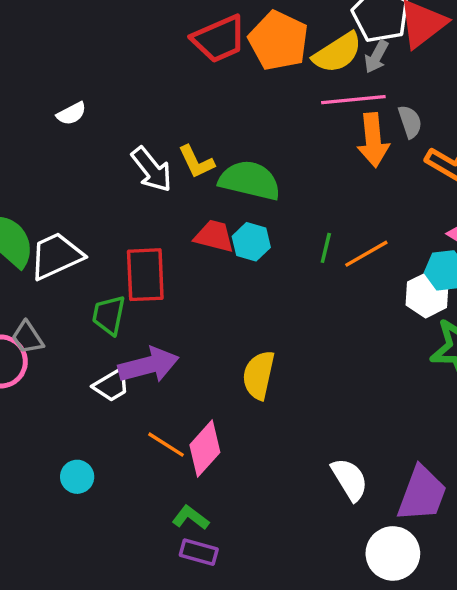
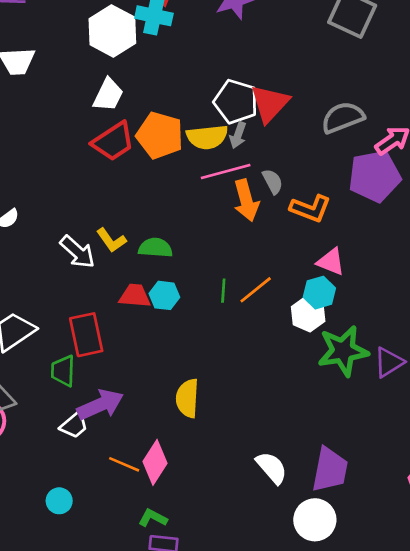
yellow semicircle: (337, 53) -> (207, 137), turned 36
green semicircle: (250, 180) -> (155, 248), size x0.7

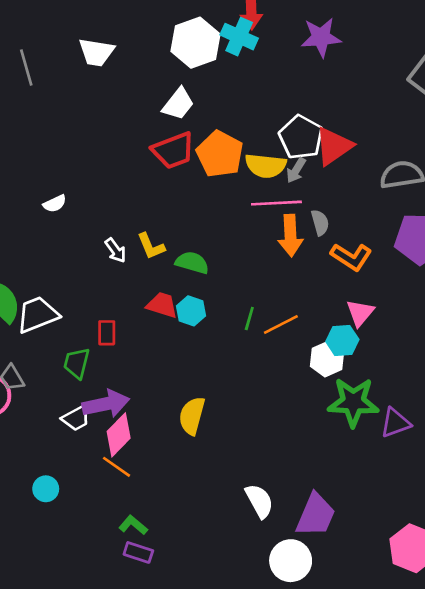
white arrow: (78, 252) -> (116, 250), size x0.7
pink triangle: (331, 262) -> (360, 313), turned 36
red rectangle: (86, 335) -> (107, 333), size x0.6
pink diamond: (155, 462) -> (119, 435), moved

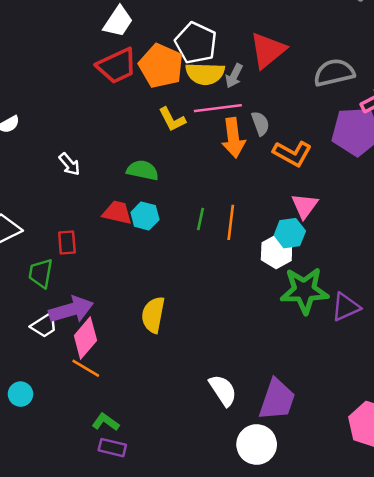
white pentagon: (301, 137) -> (196, 43), moved
yellow L-shape: (151, 246) -> (172, 119), moved
orange line: (281, 325) -> (231, 222), turned -52

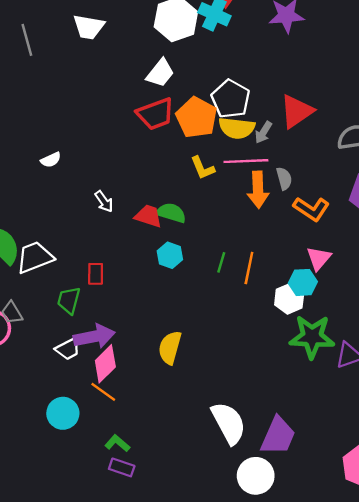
red trapezoid: (117, 212) -> (148, 216), moved
white semicircle: (223, 390) -> (229, 423), size x1.4
cyan circle: (20, 394) -> (63, 413), moved, size x1.4

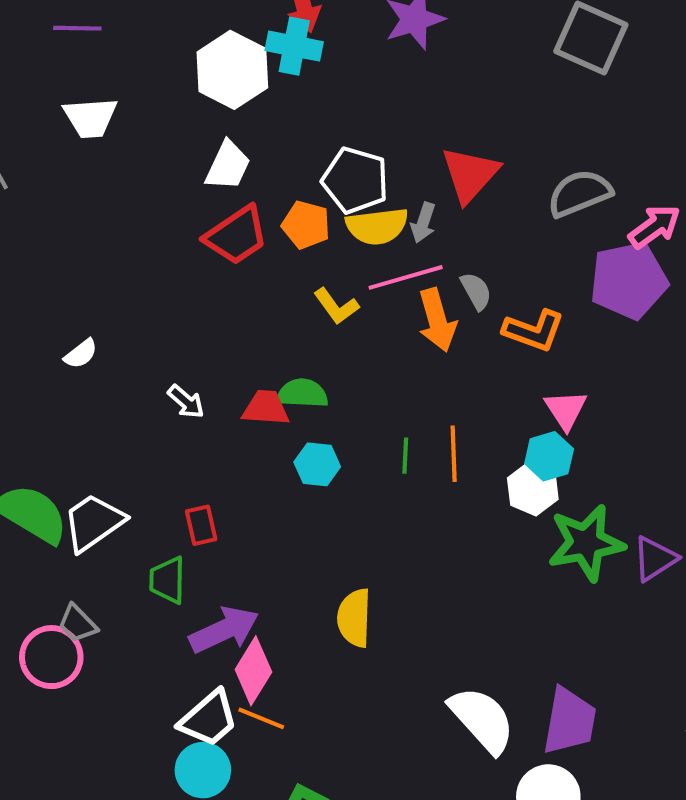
orange pentagon: (197, 117) -> (306, 225), size x0.7
white trapezoid: (68, 349) -> (209, 719), moved, size x1.4

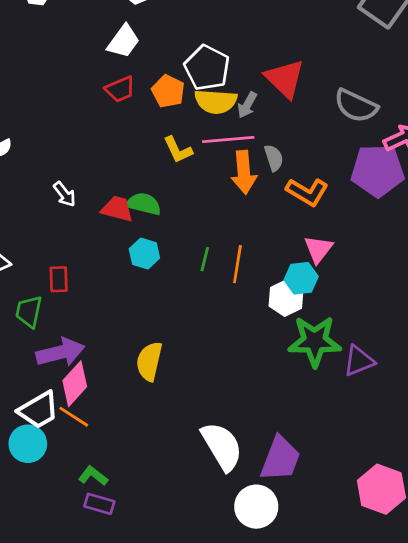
red triangle: (470, 174) -> (285, 79), turned -39
gray semicircle: (580, 193) -> (356, 106), turned -144
red trapezoid: (236, 235) -> (120, 89), size x0.7

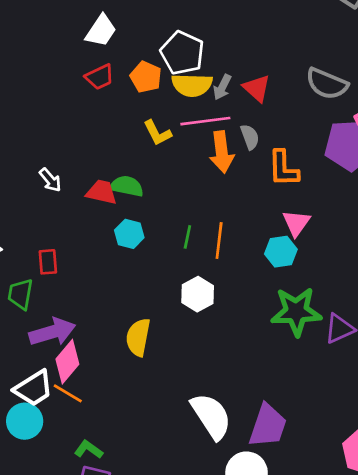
red triangle: (285, 79) -> (257, 88), moved, size x0.7
orange L-shape: (307, 192) -> (283, 168), turned 60
white hexagon: (286, 298) -> (198, 294), moved

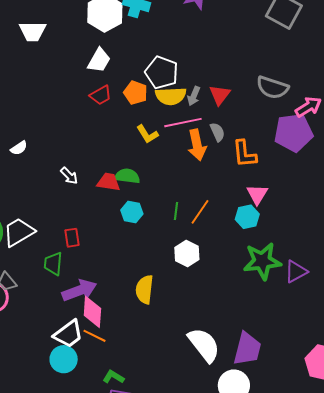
red triangle: (257, 88) -> (220, 95), turned 30
orange line: (219, 240) -> (200, 212), turned 32
pink diamond: (67, 362) -> (92, 312), turned -32

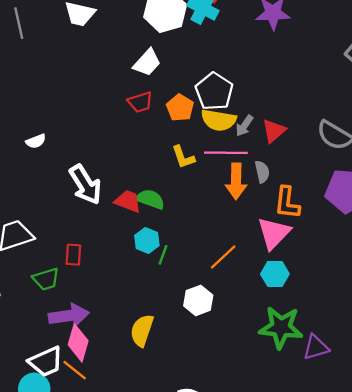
white arrow: (69, 176) -> (85, 185), size x1.8
pink triangle: (257, 194) -> (274, 233), moved, size x1.4
green line: (176, 211) -> (163, 255), moved
green trapezoid: (53, 264) -> (46, 279), turned -125

